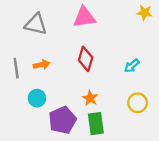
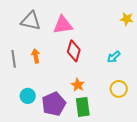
yellow star: (144, 13) -> (127, 19), moved
pink triangle: (84, 17) -> (63, 25), moved
orange arrow: (42, 65) -> (36, 56), turned -88
cyan circle: (37, 98) -> (28, 96), moved

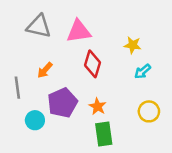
yellow star: (127, 19) -> (133, 45), moved
orange arrow: (36, 56) -> (45, 70), turned -128
gray line: (14, 59) -> (17, 88), moved
purple pentagon: (54, 104) -> (62, 103), moved

